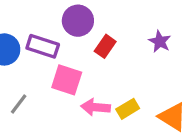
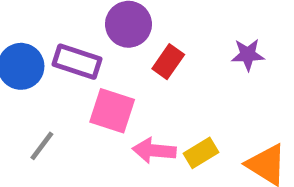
purple star: (160, 41) -> (248, 55), turned -30

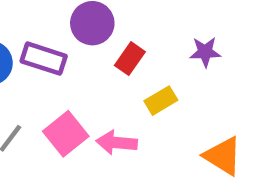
pink square: (112, 111) -> (66, 134), moved, turned 33
yellow rectangle: (201, 153) -> (161, 101), moved

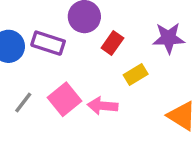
purple star: (205, 52) -> (169, 38), size x1.4

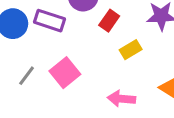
pink arrow: (103, 106) -> (121, 99), moved

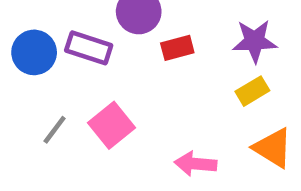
red rectangle: (109, 21) -> (177, 48), turned 40
yellow rectangle: (131, 50) -> (252, 91), moved

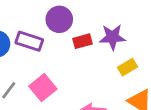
purple star: (255, 41) -> (112, 37), moved

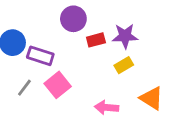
purple rectangle: (29, 41) -> (40, 56), moved
yellow rectangle: (127, 67) -> (124, 65), moved

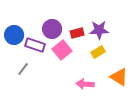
purple circle: (73, 19) -> (52, 29), moved
pink square: (58, 85) -> (62, 50), moved

